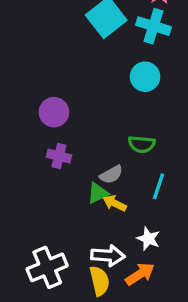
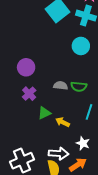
purple cross: (59, 156) -> (29, 94), turned 32
gray semicircle: (111, 175) -> (61, 86), moved, turned -144
green triangle: (98, 193) -> (44, 113), moved

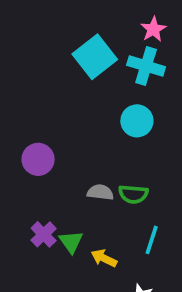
purple cross: (29, 94) -> (44, 234), moved
green triangle: (44, 113) -> (71, 242), turned -40

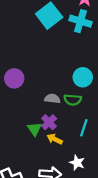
cyan circle: (137, 121) -> (83, 77), moved
purple cross: (44, 234) -> (49, 122), moved

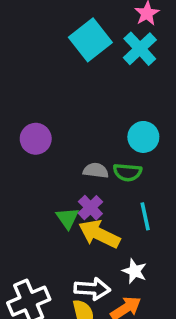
cyan cross: (80, 21) -> (140, 49), turned 30
cyan line: (84, 128) -> (145, 216), turned -30
yellow arrow: (55, 139) -> (99, 234), size x1.6

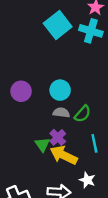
cyan cross: (140, 49) -> (91, 31), turned -30
cyan circle: (143, 137) -> (60, 90), moved
green semicircle: (127, 172) -> (83, 114), turned -54

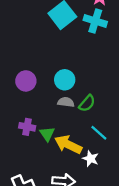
purple cross: (58, 137) -> (27, 127), moved, turned -35
cyan line: (94, 143) -> (99, 133), turned -36
white star: (87, 180) -> (91, 159), moved

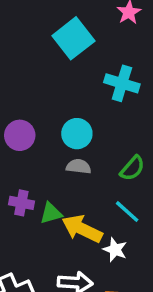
cyan cross: (95, 21) -> (122, 83), moved
green semicircle: (87, 103) -> (132, 168), moved
green triangle: (47, 134) -> (51, 213), turned 49

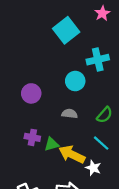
cyan cross: (122, 83) -> (98, 60), turned -30
cyan circle: (77, 134) -> (75, 81), moved

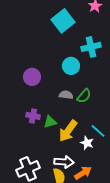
green semicircle: (105, 115) -> (84, 96), moved
cyan line: (101, 143) -> (98, 131), moved
yellow arrow: (72, 154) -> (68, 131), turned -80

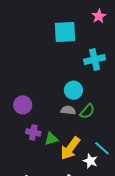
cyan square: (63, 21) -> (65, 32), turned 35
cyan circle: (71, 66) -> (73, 90), moved
purple circle: (32, 77) -> (23, 105), moved

